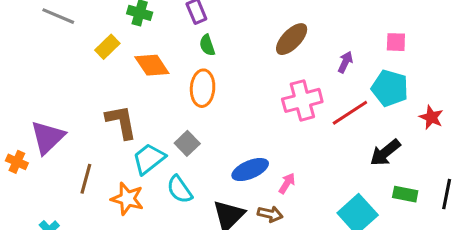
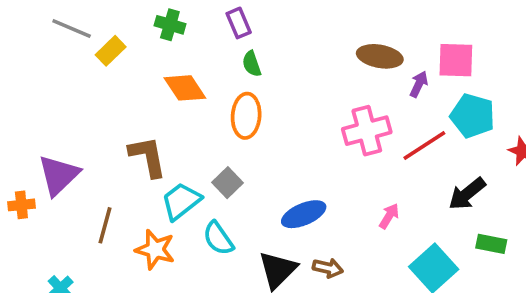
brown ellipse: (292, 39) -> (380, 56), moved, turned 56
pink square: (396, 42) -> (456, 60), moved, size x1.5
yellow rectangle: (107, 47) -> (111, 51), moved
orange cross: (17, 162) -> (21, 205), turned -30
pink arrow: (287, 183) -> (389, 216), moved

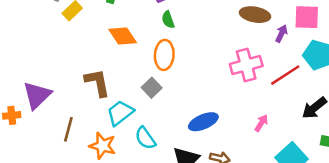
gray square: (228, 183) -> (152, 88), moved

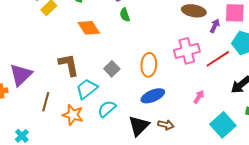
orange ellipse: (164, 55) -> (149, 65), moved
cyan semicircle: (145, 138) -> (107, 109), turned 84

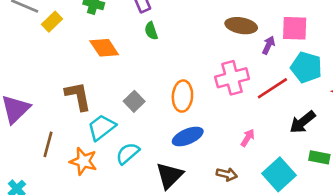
brown arrow: (166, 125) -> (227, 174), moved

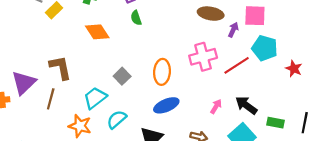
brown L-shape: (78, 96) -> (60, 68), moved
black arrow: (302, 122) -> (246, 105), moved, turned 75
brown line: (48, 144) -> (51, 99), moved

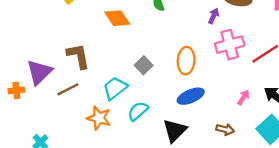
purple arrow: (233, 30) -> (214, 16), moved
brown line: (51, 99) -> (68, 89), turned 48

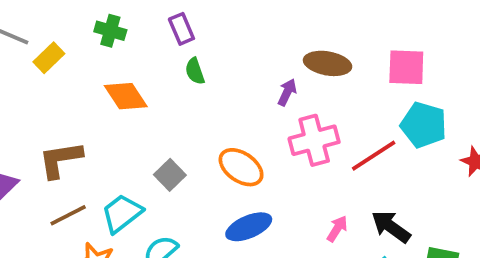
brown L-shape: (78, 56) -> (60, 160), turned -88
orange ellipse: (186, 61) -> (241, 167), turned -60
brown line: (68, 89) -> (68, 215), moved

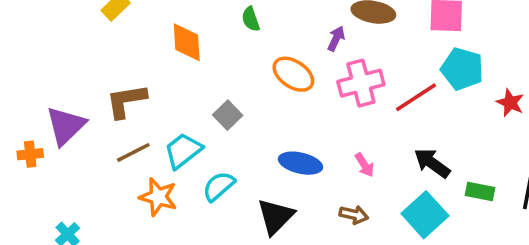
orange diamond: (126, 96) -> (187, 42), turned 30
orange ellipse: (241, 167) -> (293, 74), moved
blue ellipse: (249, 227) -> (300, 163), turned 36
pink arrow: (337, 229) -> (364, 165), moved, turned 115

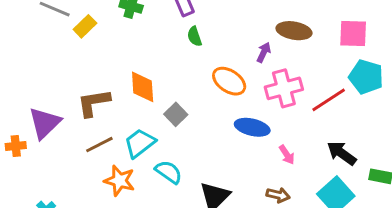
orange diamond: (187, 42) -> (143, 87), moved
blue ellipse: (300, 163) -> (252, 127), moved
cyan semicircle: (219, 186) -> (169, 172), turned 76

